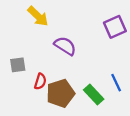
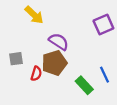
brown pentagon: (60, 93) -> (54, 63), moved

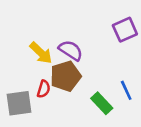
yellow arrow: (34, 15) -> (41, 53), moved
gray square: (16, 59) -> (19, 103), moved, size x1.5

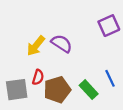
yellow arrow: (41, 53) -> (36, 46), turned 85
brown pentagon: (66, 76) -> (57, 90), moved

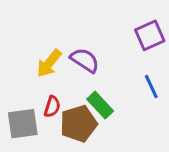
blue line: (110, 78) -> (151, 86), moved
green rectangle: (89, 90) -> (100, 105), moved

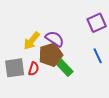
gray square: (23, 124) -> (15, 68), moved
brown pentagon: (79, 124) -> (51, 55), moved

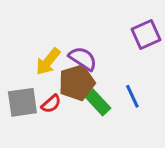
blue line: (98, 56) -> (132, 96), moved
red semicircle: (34, 69) -> (51, 104), turned 32

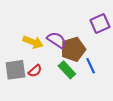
yellow arrow: (48, 62) -> (33, 42), turned -108
brown pentagon: (77, 83) -> (73, 49), moved

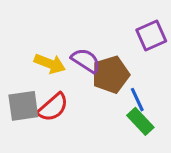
green rectangle: (67, 70) -> (140, 121), moved
red semicircle: (35, 71) -> (53, 107), size x1.5

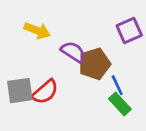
yellow arrow: (50, 64) -> (37, 31), moved

